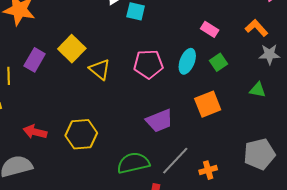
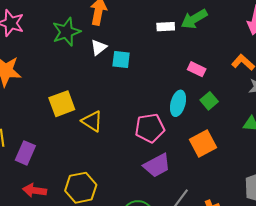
yellow square: (72, 49) -> (62, 104), turned 32
purple rectangle: (35, 60) -> (25, 153), moved
pink pentagon: (148, 64) -> (150, 128), moved

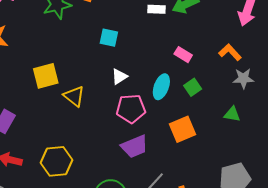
white triangle: (99, 47) -> (119, 77), moved

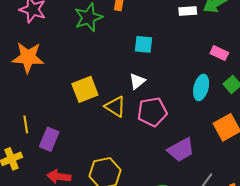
white triangle: (119, 77) -> (137, 81), moved
pink pentagon: (131, 109) -> (152, 112), moved

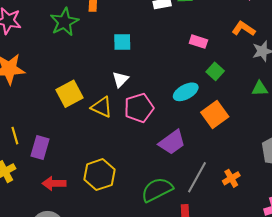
cyan ellipse: (201, 87) -> (186, 92), moved, turned 55

